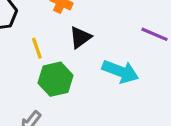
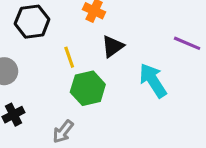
cyan arrow: (120, 71) -> (153, 80), turned -144

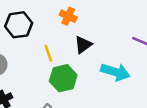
cyan arrow: (153, 80) -> (115, 72), turned 140

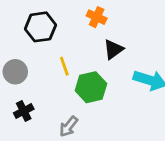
yellow line: (48, 53) -> (64, 66), moved

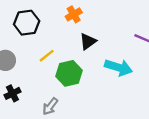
orange cross: (97, 17) -> (74, 14), turned 35
yellow line: (64, 66) -> (47, 56), turned 70

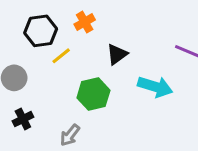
orange cross: (74, 14) -> (85, 22), moved
yellow line: (47, 56) -> (61, 56), moved

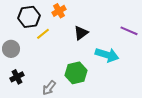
green hexagon: (93, 94) -> (76, 73), moved

